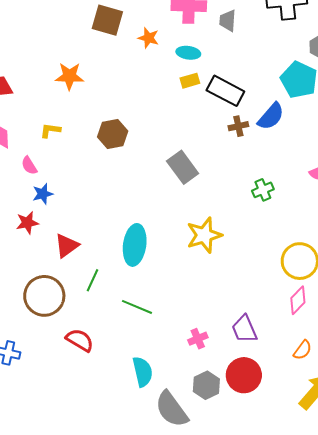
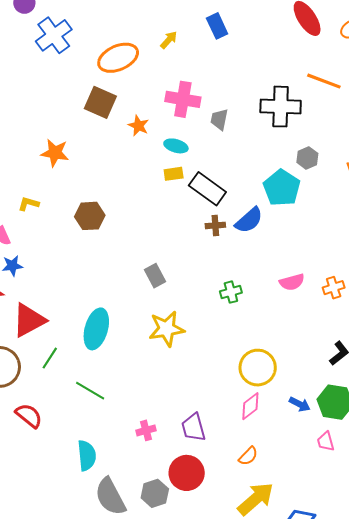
gray rectangle: (183, 167) -> (155, 276), moved, size x0.7
red triangle: (67, 246) -> (29, 320), size x1.4
gray hexagon: (206, 385) -> (155, 493), moved

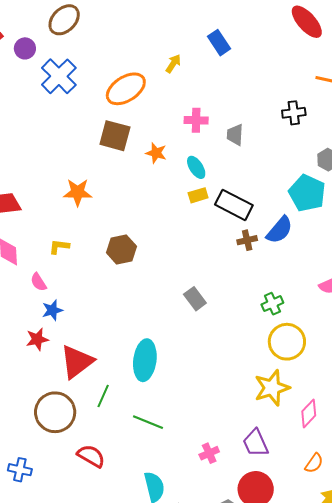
pink cross: (183, 99) -> (196, 120), size x0.7
black cross: (281, 107) -> (294, 113), size x0.6
cyan ellipse: (176, 146) -> (196, 167), turned 50
yellow star: (167, 329) -> (272, 388), moved
yellow circle: (258, 368) -> (287, 342), moved

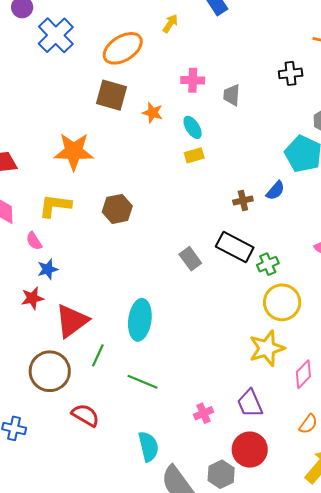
orange star: (78, 192) -> (74, 151), size x1.4
black rectangle: (234, 205) -> (235, 247), moved
blue semicircle: (280, 230) -> (275, 191), size x0.7
yellow L-shape: (59, 247) -> (55, 206), size x1.6

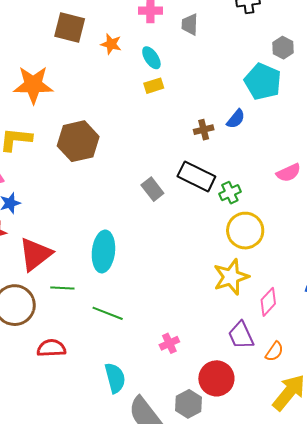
brown hexagon: (117, 209) -> (78, 141), size x1.4
green line: (98, 355) -> (62, 288), turned 70
purple trapezoid: (250, 403) -> (241, 335), moved
red semicircle: (85, 415) -> (51, 348), turned -32

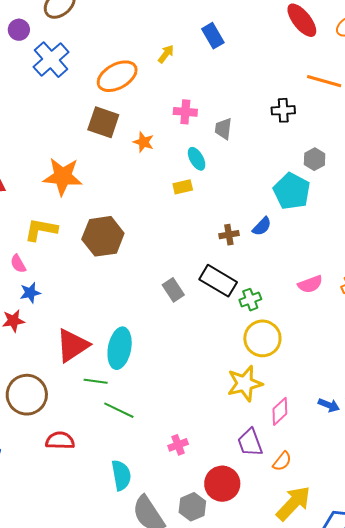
cyan ellipse: (151, 58) -> (197, 159), moved
red triangle: (35, 254) -> (73, 345), moved
green line: (62, 288) -> (96, 381), moved

